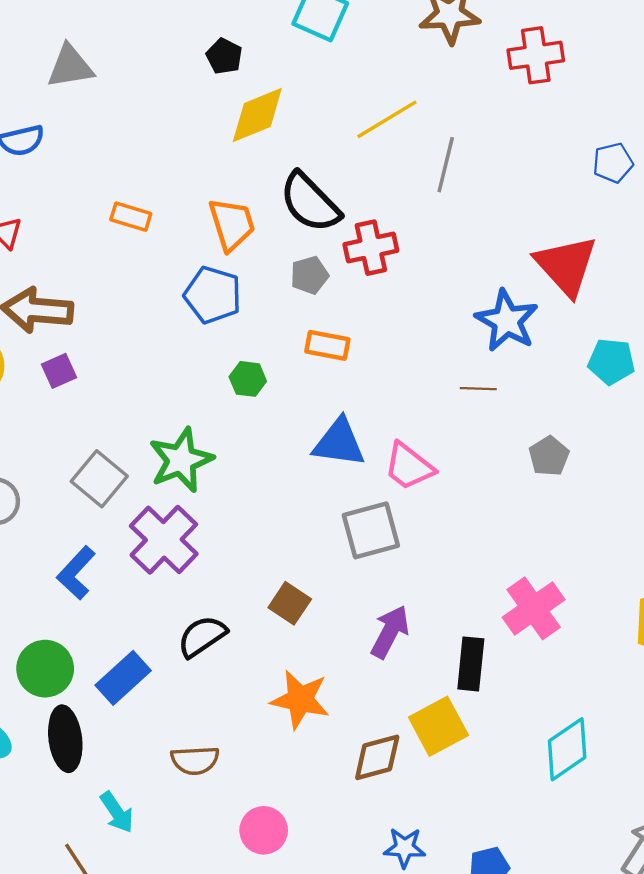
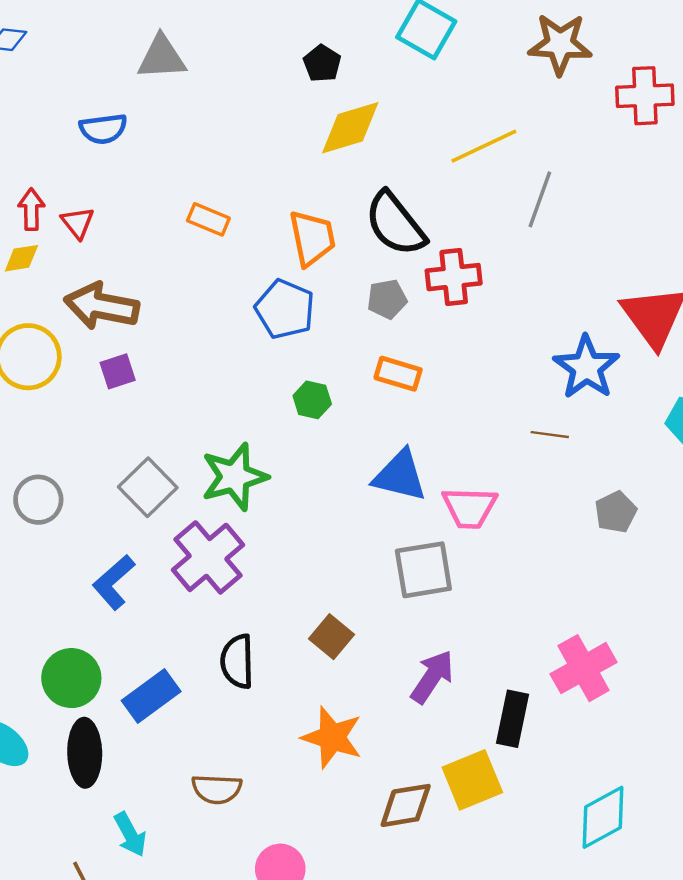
pink trapezoid: (409, 466) -> (470, 508), turned -42
black semicircle: (202, 636) -> (237, 661), turned -63

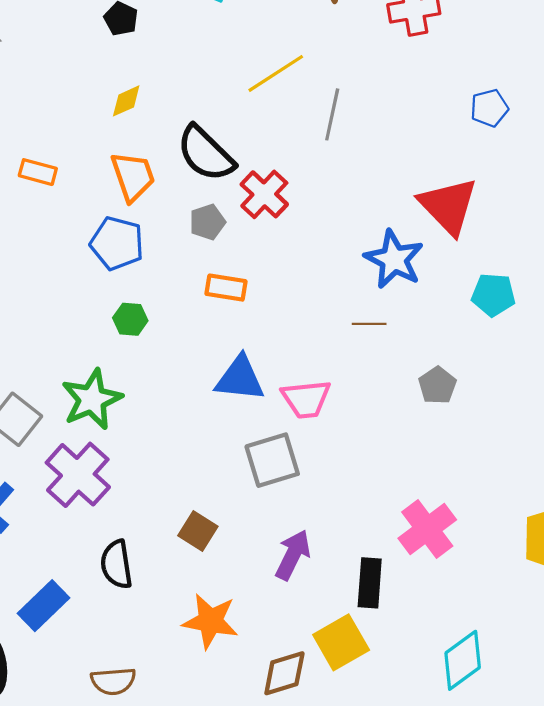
yellow diamond: (350, 128) -> (126, 101), moved, size x0.6
red cross: (454, 277) -> (264, 194), turned -33
green hexagon: (312, 400) -> (130, 319), moved

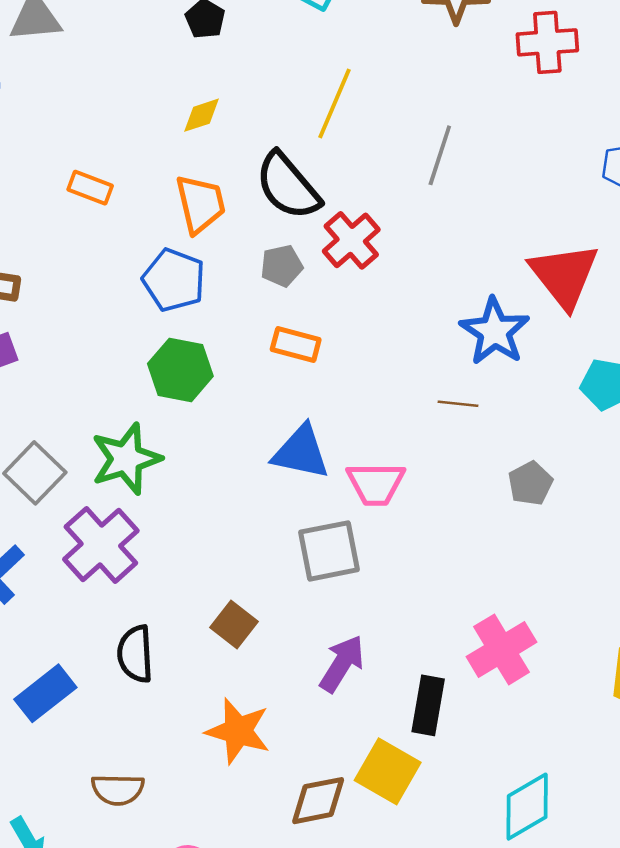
yellow line: (276, 73) -> (335, 104), moved, turned -40
green hexagon: (130, 319) -> (180, 370), size x1.6
yellow square: (341, 642) -> (388, 771), turned -36

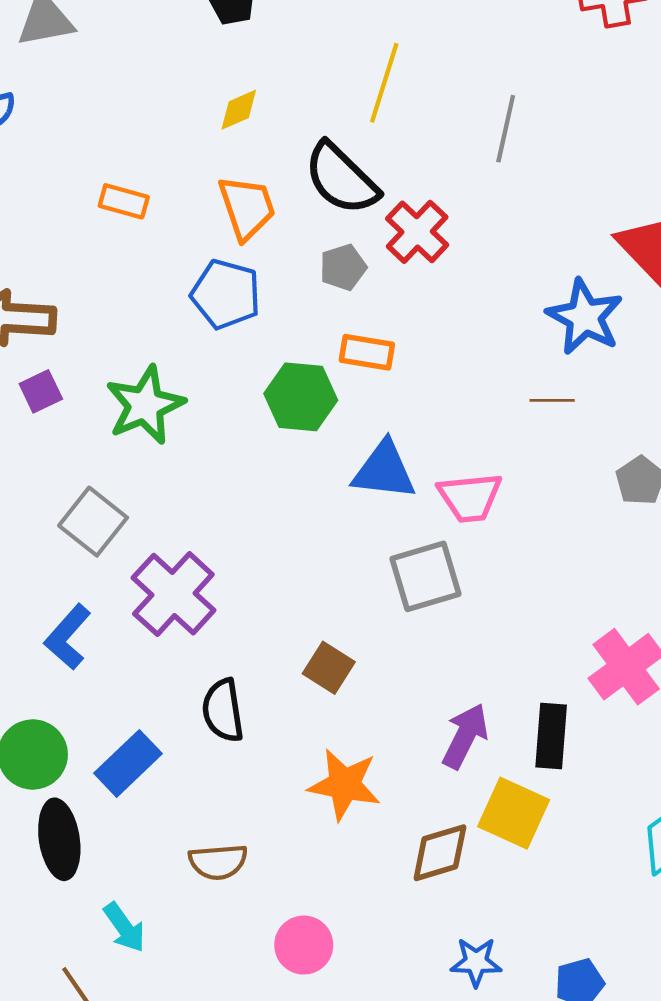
green hexagon: (180, 370) -> (301, 397), moved
green star: (126, 459) -> (145, 405), moved
purple arrow: (342, 664) -> (465, 736), moved

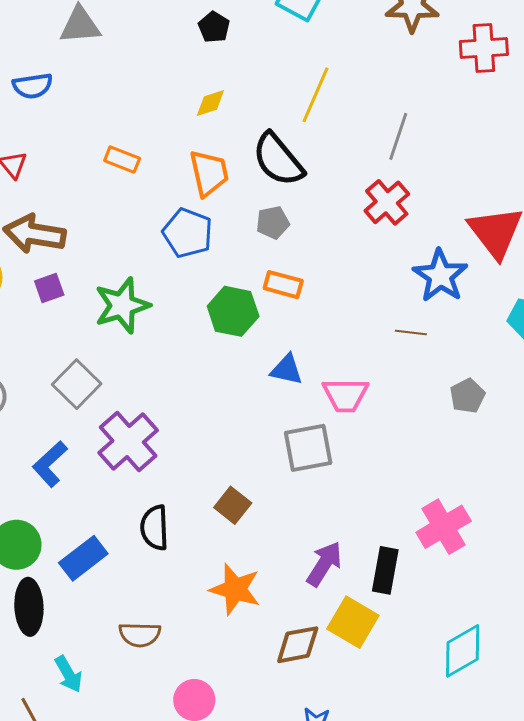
red cross: (417, 232) -> (387, 202), moved
blue triangle: (384, 470) -> (287, 370), size x0.7

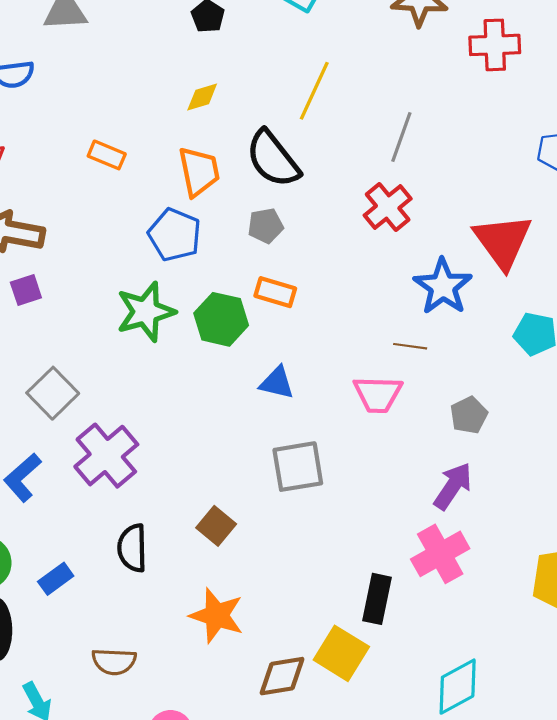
green star: (122, 305) -> (146, 312), moved
pink trapezoid: (345, 395) -> (378, 394), moved
blue rectangle: (83, 558) -> (56, 579), size x0.7
purple arrow: (324, 564) -> (453, 486), moved

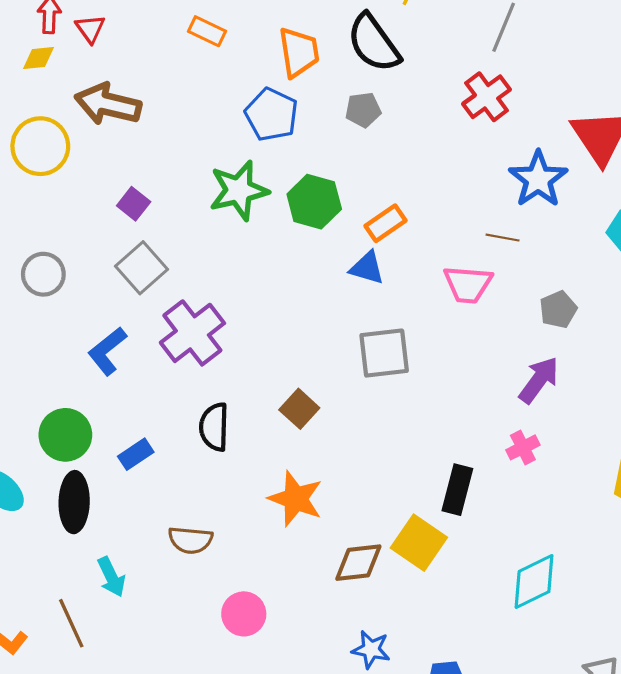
purple square: (26, 290) -> (134, 204), moved, turned -36
orange rectangle: (275, 292) -> (386, 223), moved, turned -54
pink cross: (440, 554) -> (523, 447), size x0.6

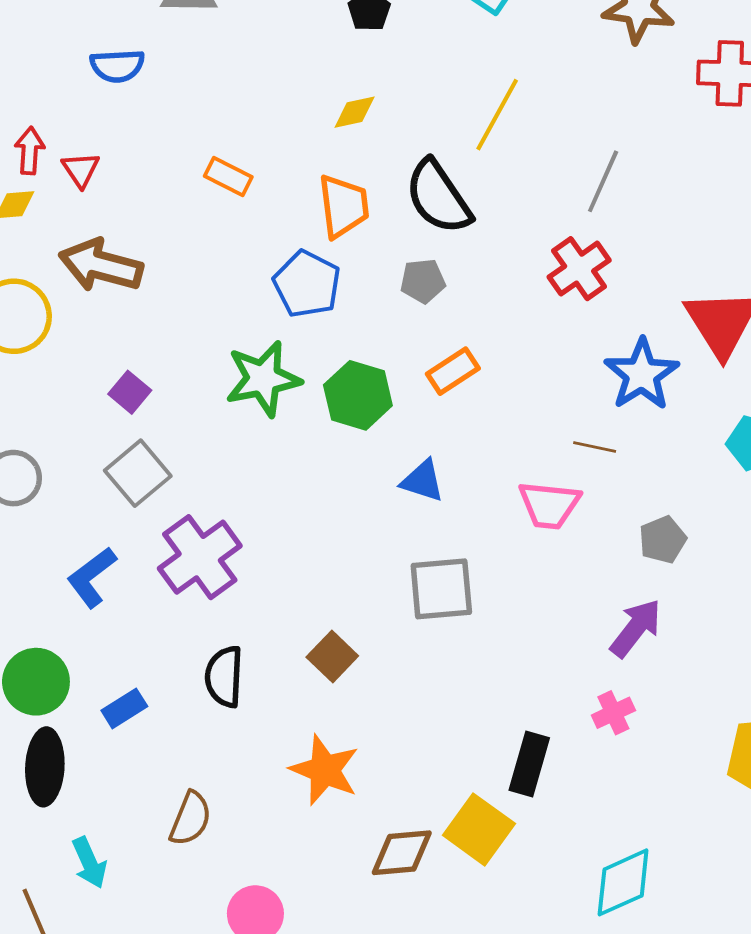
orange rectangle: (386, 223) -> (453, 371), moved
brown semicircle: (190, 540) -> (190, 819), turned -75

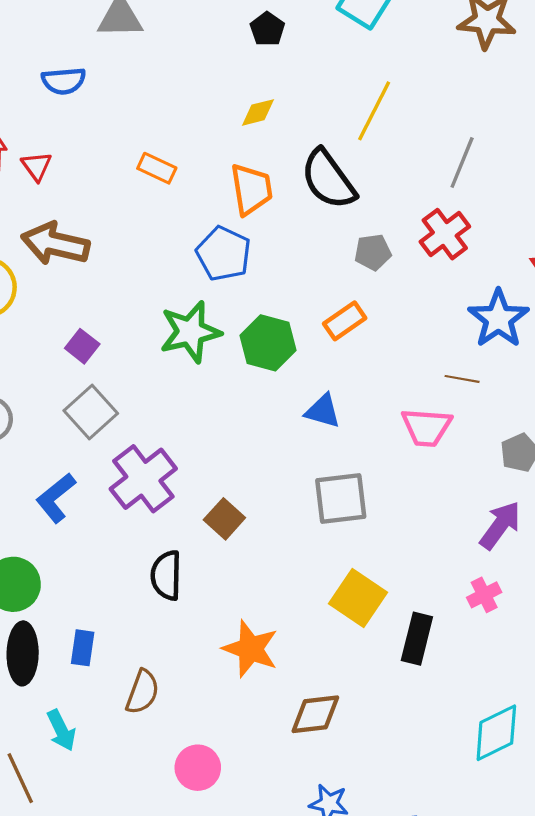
gray pentagon: (423, 281) -> (373, 252), moved
brown square: (332, 657) -> (224, 519), moved
blue rectangle: (124, 708) -> (83, 648), moved, turned -48
yellow square: (479, 829) -> (358, 598), moved

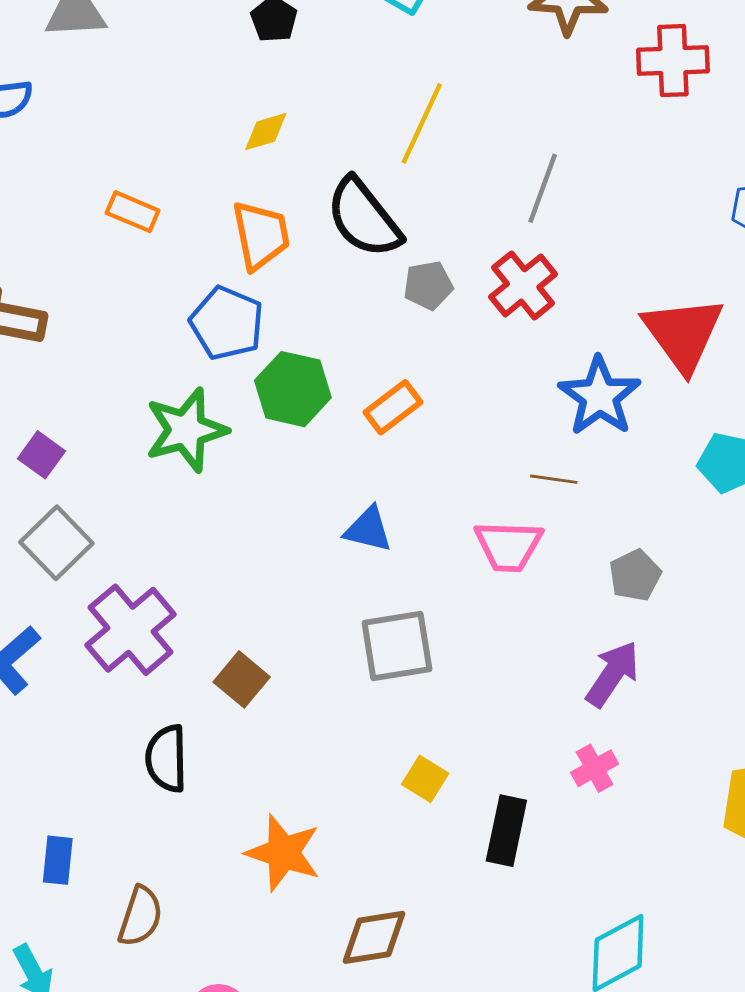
gray pentagon: (373, 252) -> (428, 285), moved
green hexagon: (268, 343) -> (293, 389), moved
yellow square: (358, 598) -> (425, 779), size x0.6

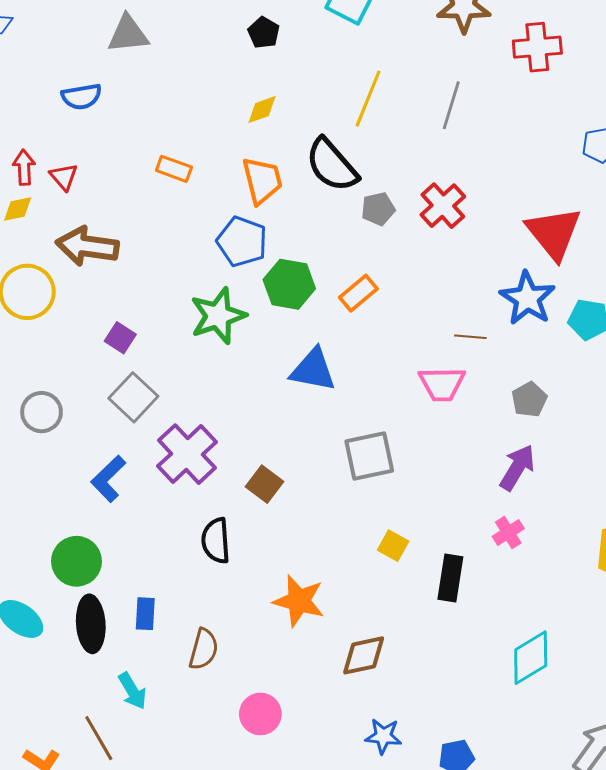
gray line: (543, 188) -> (451, 105), moved
blue star: (599, 396) -> (527, 298), moved
blue triangle: (368, 529) -> (313, 370), moved, size x1.4

